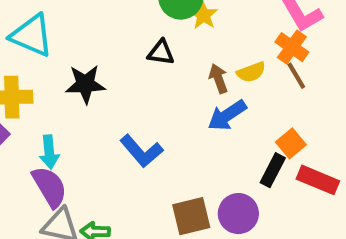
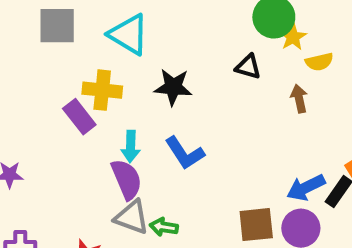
yellow semicircle: (251, 72) -> (319, 62), moved
blue arrow: (227, 115) -> (306, 188), moved
blue L-shape: (141, 151) -> (185, 153), moved

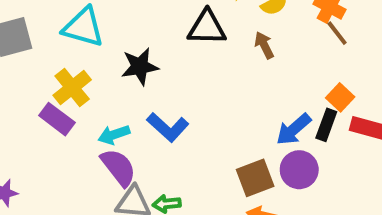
black triangle: (248, 67) -> (207, 28), size x1.5
yellow cross: (102, 90) -> (72, 88), turned -30
cyan arrow: (131, 146) -> (114, 135), turned 84

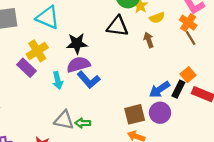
cyan arrow: (114, 135) -> (58, 80), turned -91
purple semicircle: (118, 167) -> (78, 65), moved, turned -75

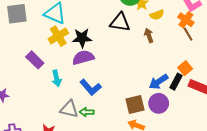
yellow cross: (37, 51) -> (58, 36), moved
cyan arrow: (58, 80) -> (57, 78), moved
blue L-shape: (89, 80) -> (91, 87), moved

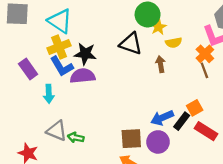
blue L-shape: (91, 87) -> (62, 66), moved

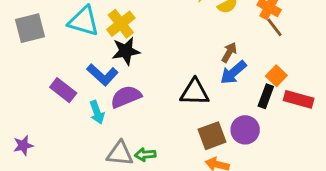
black triangle: (131, 44) -> (195, 92), moved
yellow cross: (59, 47) -> (121, 24), moved
brown arrow: (160, 64) -> (229, 52), moved, turned 56
purple semicircle: (83, 76) -> (126, 97), moved
blue arrow: (162, 118) -> (233, 72), moved

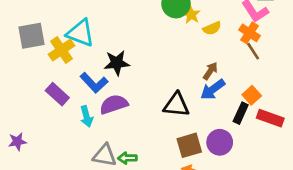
yellow cross: (121, 24) -> (62, 50), moved

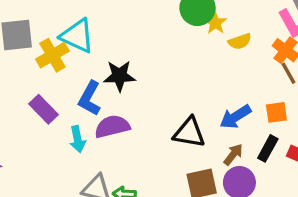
brown arrow: (210, 71) -> (233, 155), moved
blue L-shape: (94, 83) -> (90, 98), turned 68
orange square: (252, 95) -> (276, 112), moved, turned 30

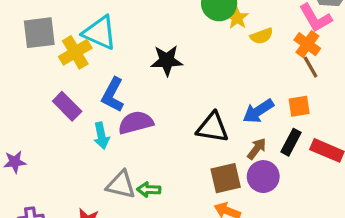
black star: (119, 76) -> (167, 60), moved

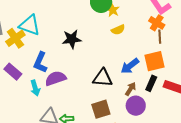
yellow semicircle: (262, 36) -> (118, 30), moved
brown line: (311, 67) -> (160, 37), turned 32
orange square: (299, 106) -> (155, 61), size x1.5
brown square: (226, 178) -> (101, 109), moved

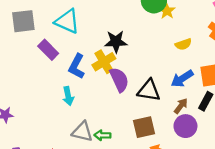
yellow semicircle: (118, 30) -> (183, 44), moved
yellow cross: (15, 38) -> (104, 62), moved
purple rectangle: (13, 72) -> (48, 50), moved
purple semicircle: (56, 78) -> (119, 80), moved, turned 80

